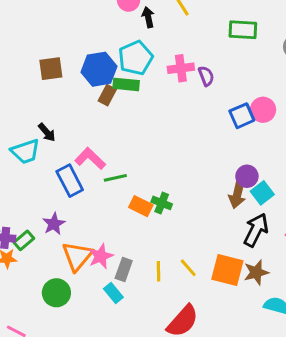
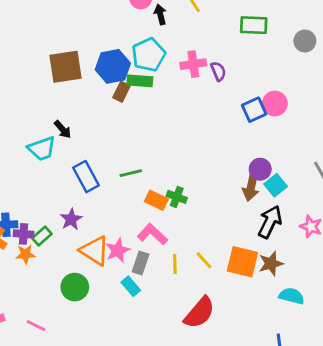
brown square: (51, 69) -> (65, 67), size x1.4
pink L-shape: (90, 159) -> (152, 234), moved
orange triangle: (77, 256) -> (95, 251), turned -36

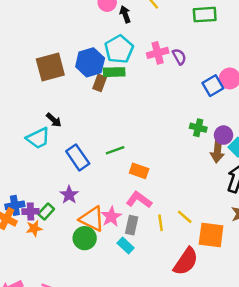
green cross: (177, 197) -> (198, 128), moved
orange square: (242, 262) -> (211, 235), moved
green circle: (75, 287) -> (85, 238), moved

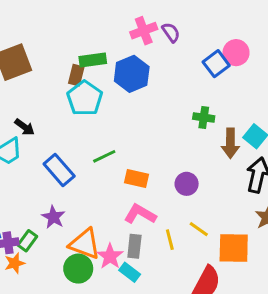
cyan pentagon: (119, 49) -> (85, 98), moved
blue hexagon: (90, 62) -> (132, 74), moved
purple circle: (224, 135) -> (187, 184), moved
pink star: (111, 217) -> (110, 256), moved

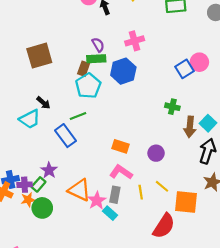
purple semicircle: (171, 32) -> (98, 45), moved
green line: (104, 156) -> (78, 116), moved
purple star: (53, 217) -> (49, 170), moved
green circle: (78, 269) -> (42, 208), moved

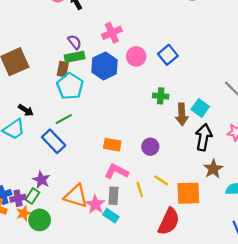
pink circle: (199, 62) -> (136, 56), moved

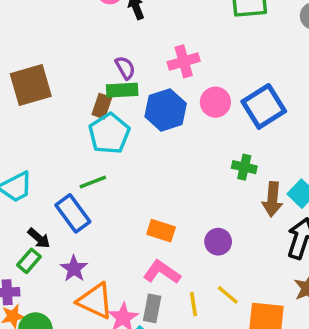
blue square: (168, 55) -> (264, 106), size x1.4
black arrow: (26, 110) -> (39, 238), moved
purple star: (41, 180) -> (74, 269), moved
green rectangle: (32, 196) -> (29, 261), moved

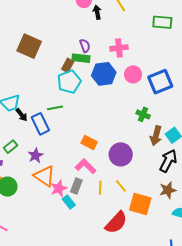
brown square: (31, 85) -> (29, 46), turned 30
black arrow: (39, 238) -> (22, 115), moved
purple circle: (218, 242) -> (121, 154), size x1.5

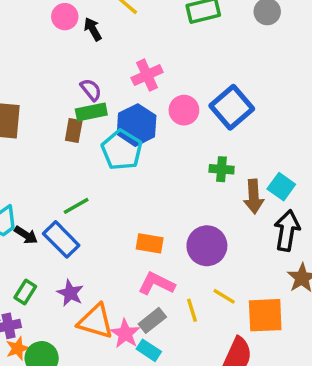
cyan pentagon: (69, 82) -> (122, 150), moved
gray rectangle: (76, 186) -> (152, 320), turned 49

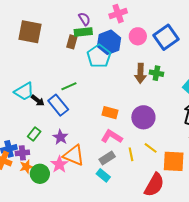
brown arrow: (254, 197) -> (140, 73), moved
pink star: (125, 334) -> (59, 164), moved

